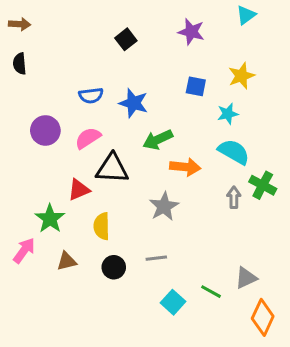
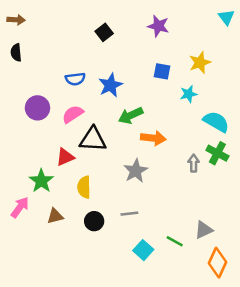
cyan triangle: (246, 15) -> (226, 17), moved, turned -30
blue star: (134, 103) -> (110, 85), turned 30
cyan semicircle: (234, 152) -> (216, 122), moved

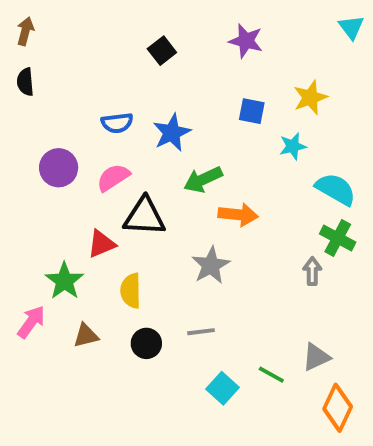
brown arrow: (16, 20) -> (25, 31), turned -78
gray arrow: (194, 163) -> (312, 271), moved

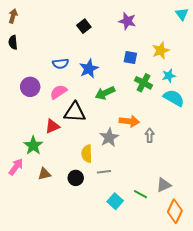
cyan star: (293, 146) -> (169, 76), moved
orange arrow: (238, 215) -> (129, 121), moved
green cross: (338, 238) -> (143, 83), moved
gray arrow: (312, 271) -> (150, 135), moved
yellow semicircle: (131, 291) -> (87, 154), moved

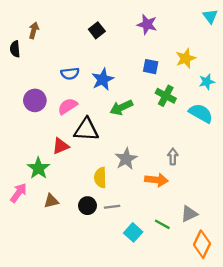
brown arrow: (13, 16) -> (34, 30), moved
cyan star: (169, 76) -> (207, 82), moved
orange arrow: (129, 121) -> (156, 180), moved
gray line: (104, 172) -> (112, 207), moved

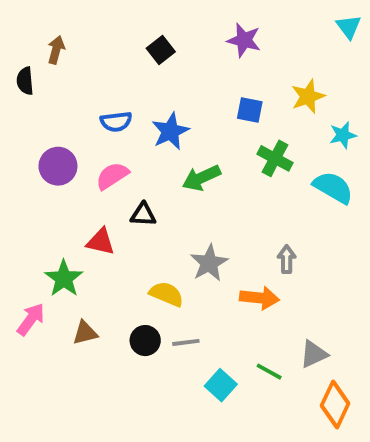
black triangle: (86, 130) -> (143, 215), size x0.6
red triangle: (61, 146) -> (101, 242), turned 36
yellow semicircle: (100, 178) -> (166, 294), turned 114

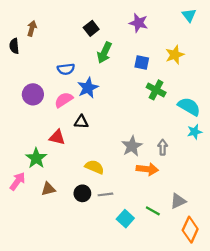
cyan triangle: (349, 27) -> (189, 15), moved
blue star: (170, 131) -> (88, 88), moved
cyan star: (343, 135) -> (195, 132), moved
green arrow: (201, 178) -> (104, 53), moved, turned -40
gray star: (209, 263) -> (132, 146), moved

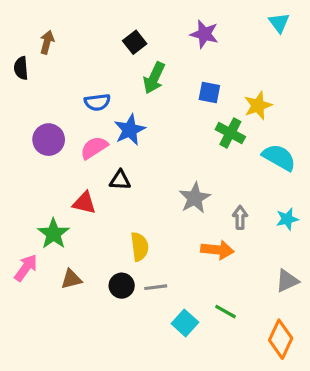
yellow star: (175, 55) -> (258, 105), moved
cyan star: (195, 132) -> (287, 219), moved
gray star: (132, 146) -> (195, 198), moved
yellow semicircle: (94, 167) -> (139, 247), turned 60
gray triangle: (178, 201) -> (287, 281), moved

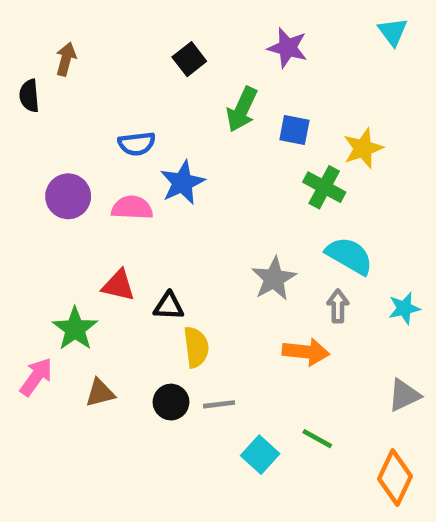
green arrow: (154, 78) -> (242, 109), moved
pink semicircle: (94, 148) -> (132, 208), turned 36
cyan semicircle: (279, 157) -> (349, 256), moved
black triangle: (120, 180) -> (169, 306), moved

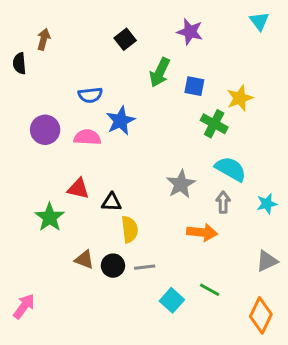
pink arrow: (36, 377) -> (24, 306), moved
brown triangle: (100, 393) -> (84, 260), moved, turned 35

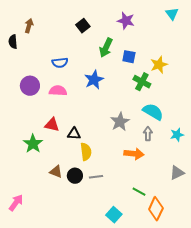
blue star: (121, 121) -> (94, 80), moved
cyan square: (172, 300) -> (114, 215), moved
orange diamond: (261, 315) -> (156, 209), moved

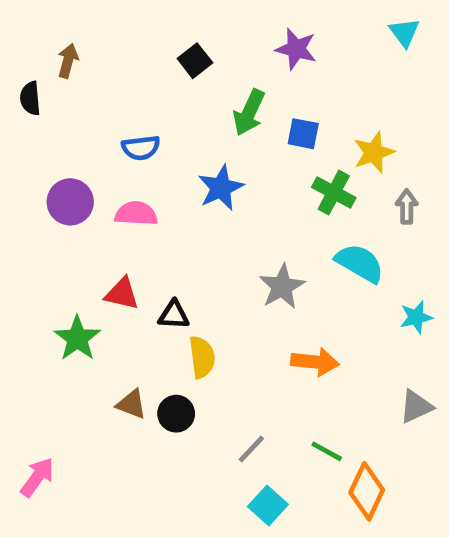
gray arrow: (148, 134) -> (407, 207), moved
gray line: (96, 177) -> (251, 449), moved, turned -40

